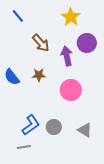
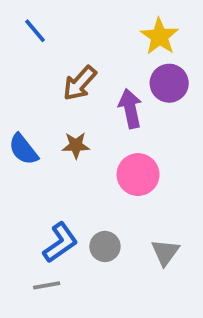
yellow star: (71, 17) -> (159, 37), moved
brown arrow: (41, 43) -> (80, 83), turned 84
gray triangle: (85, 130) -> (165, 252), turned 35

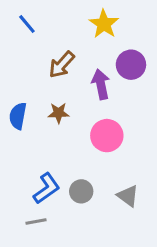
yellow star: (159, 37) -> (104, 24), moved
blue semicircle: (23, 149) -> (18, 116), turned 48
gray triangle: (165, 252) -> (128, 196), turned -30

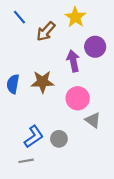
brown arrow: (62, 65) -> (46, 31), moved
brown star: (59, 113) -> (43, 82), size x1.5
gray triangle: (128, 196) -> (93, 120), moved

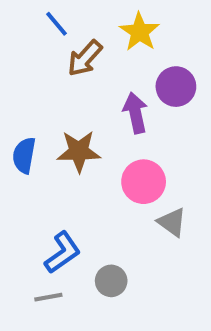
blue line: (19, 17) -> (56, 24), moved
gray circle: (59, 139) -> (111, 281), moved

